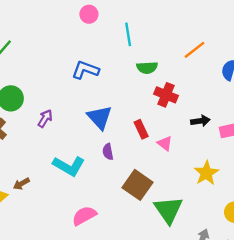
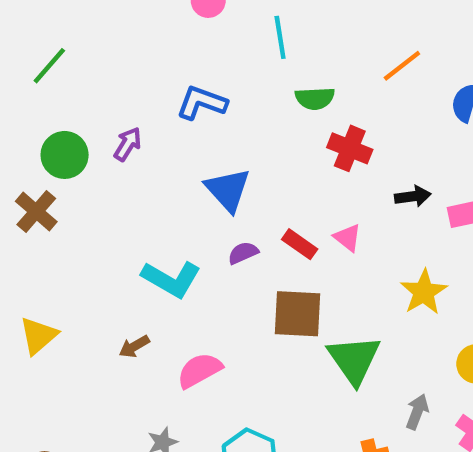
purple arrow: (45, 119) -> (128, 144), moved
red rectangle: (141, 129) -> (300, 244), moved, turned -30
purple semicircle: (108, 152) -> (243, 253), turned 77
brown arrow: (21, 184) -> (134, 346), moved
brown square: (138, 185) -> (297, 314), turned -32

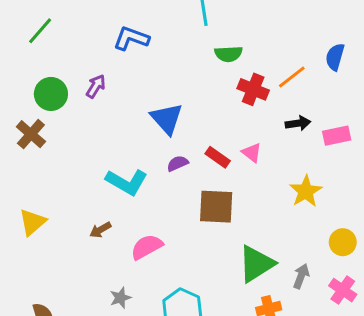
orange line: (402, 66) -> (292, 77), moved
blue L-shape: (202, 103) -> (131, 38), moved
green triangle: (354, 360) -> (256, 264), moved, turned 33

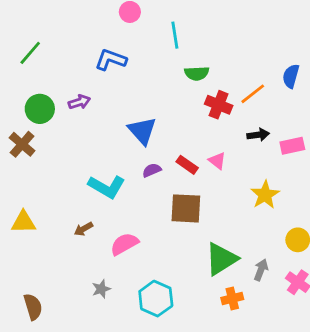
purple arrow: (96, 86) -> (79, 102), turned 40
yellow triangle: (32, 222) -> (23, 222), turned 40

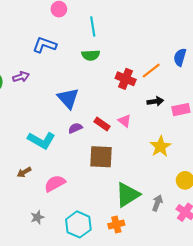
green semicircle: (197, 73) -> (91, 55), moved
orange cross: (232, 299) -> (116, 224), moved

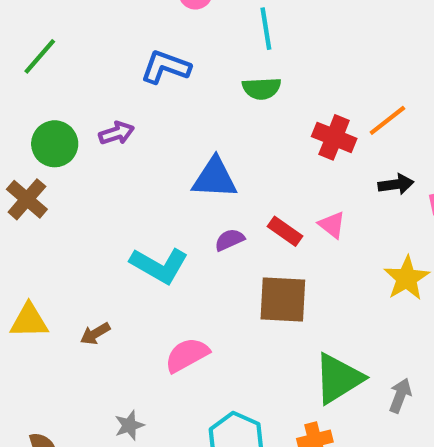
blue triangle: (68, 98) -> (215, 178), turned -45
brown arrow: (24, 172) -> (95, 334), moved
gray star: (37, 217) -> (129, 425), moved

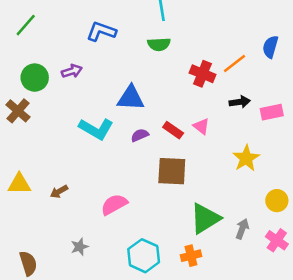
cyan L-shape: (159, 265) -> (96, 129), moved

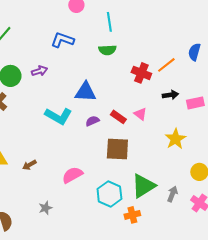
cyan hexagon: (144, 256) -> (109, 194), moved

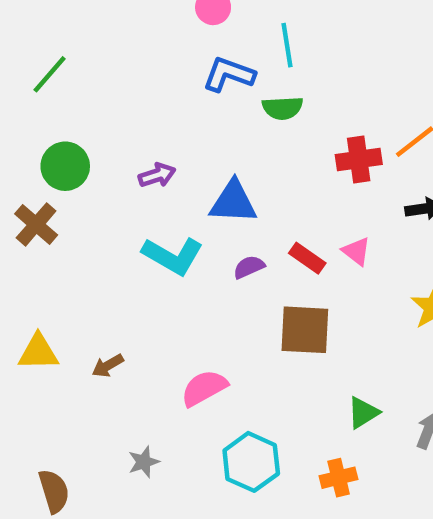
blue L-shape: (62, 40) -> (229, 74), moved
purple arrow: (39, 71) -> (157, 175), moved
red cross: (141, 73) -> (359, 159), turned -30
green triangle: (143, 186) -> (363, 413), size x0.6
cyan hexagon: (109, 194) -> (251, 462), moved

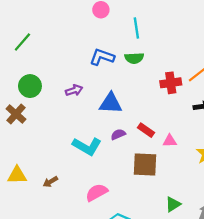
blue L-shape: (229, 74) -> (102, 57), moved
pink triangle: (356, 251) -> (170, 141), moved, turned -40
cyan L-shape: (173, 256) -> (87, 146), moved

